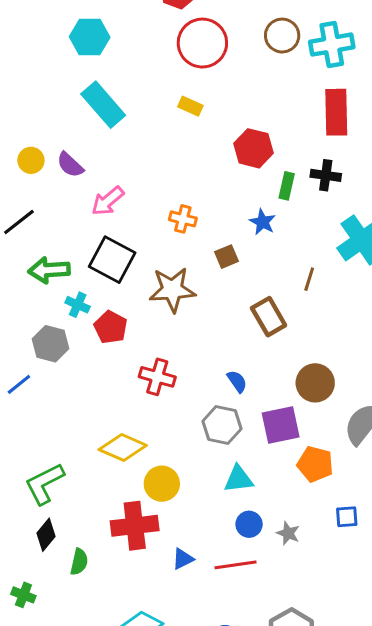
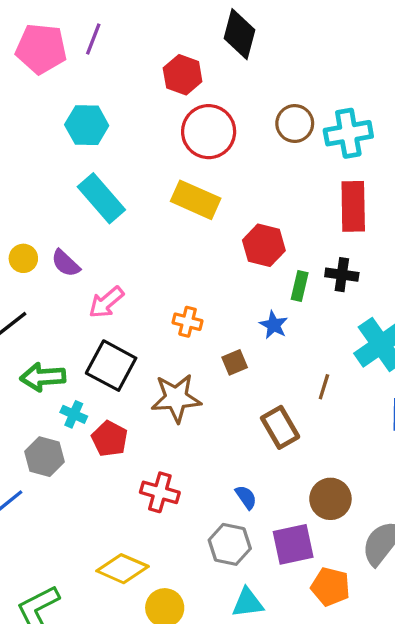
yellow rectangle: (190, 106) -> (196, 200), size x1.8

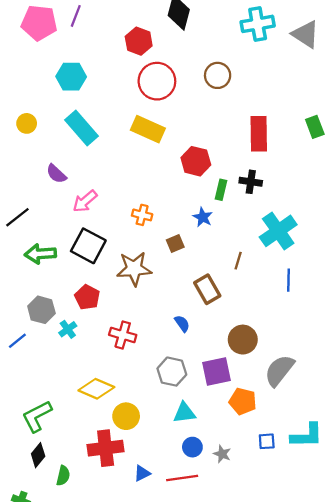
cyan cross: (348, 133) -> (258, 24), moved
yellow circle: (23, 258) -> (27, 123), moved
cyan cross: (74, 414) -> (68, 329), moved, turned 30
blue semicircle: (246, 497) -> (182, 324), moved

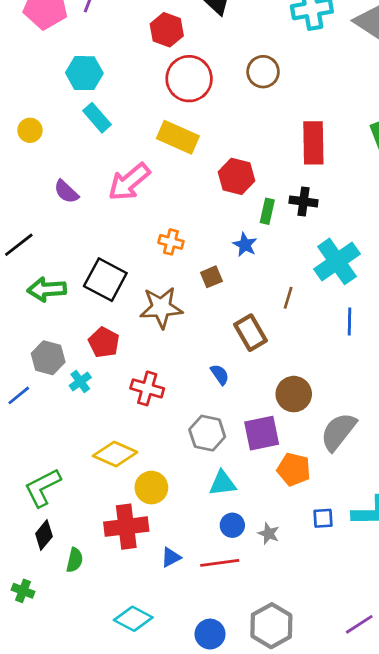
cyan rectangle: (81, 128) -> (97, 118), moved, size x0.7
pink arrow: (85, 201) -> (129, 182), moved, size x1.4

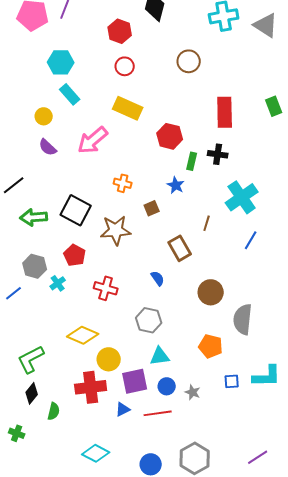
red circle: (189, 79) -> (125, 66), moved, size x0.6
yellow circle: (30, 130) -> (44, 116), moved
blue line: (350, 321) -> (251, 240), turned 30
gray semicircle: (338, 432) -> (243, 319), turned -32
purple square: (262, 433) -> (135, 381), moved

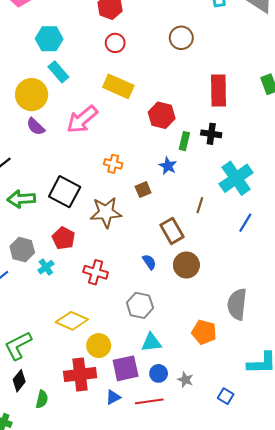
yellow circle: (44, 116) -> (32, 95), size x1.8
brown circle: (211, 292) -> (186, 265), moved
blue square: (232, 381) -> (226, 396), moved, turned 35

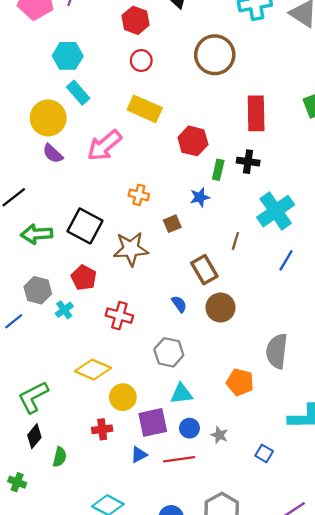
brown circle: (181, 38) -> (215, 55), size x1.5
blue star: (168, 166) -> (200, 197), turned 30
red cross: (80, 374) -> (102, 429), size x0.6

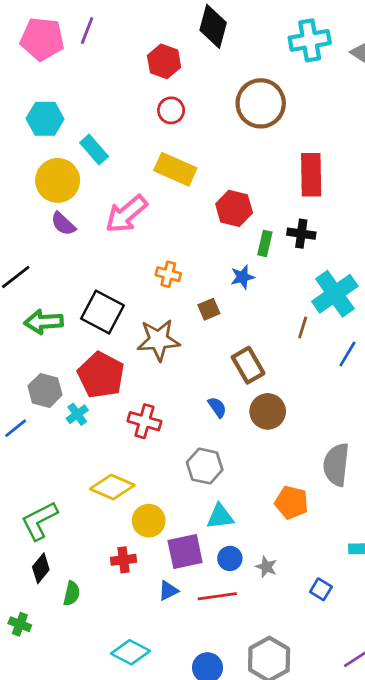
cyan hexagon: (68, 56) -> (45, 119), moved
brown line: (235, 241) -> (303, 327), moved
red pentagon: (84, 278) -> (101, 375), size x1.5

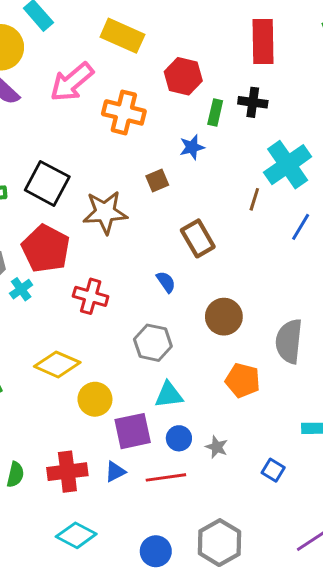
orange cross: (168, 274) -> (124, 112), moved, size x1.6
brown circle: (268, 411) -> (224, 317), moved
red cross: (123, 560) -> (67, 472), moved, size x1.5

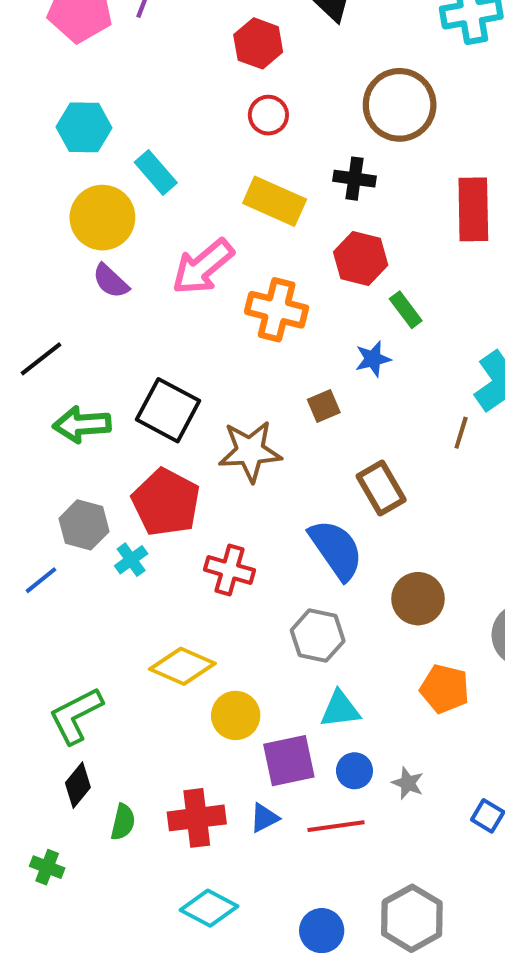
black cross: (253, 102) -> (354, 179), moved
green rectangle: (215, 112) -> (406, 310), turned -50
blue semicircle: (166, 282) -> (336, 549), size x2.0

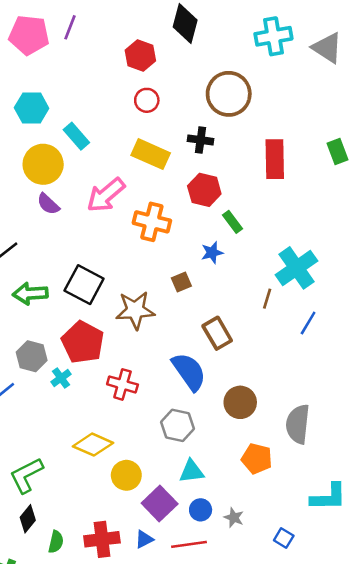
purple square: (289, 761) -> (160, 503), turned -32

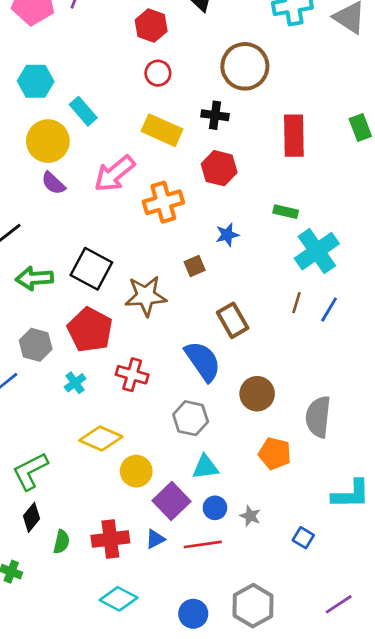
orange cross: (152, 222) -> (163, 202), turned -30
green rectangle: (233, 222) -> (286, 212), moved, turned -40
brown line: (267, 299) -> (296, 303), moved
cyan cross: (61, 378) -> (75, 383), moved

